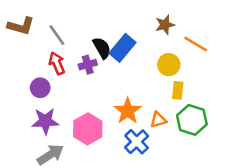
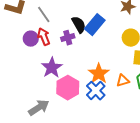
purple circle: (40, 88) -> (31, 39), moved
purple star: (45, 121) -> (52, 68), moved, turned -30
blue cross: (137, 142) -> (96, 91), moved

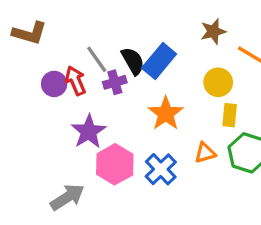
gray line: (44, 15) -> (97, 59), moved
orange star: (99, 74) -> (166, 113), moved

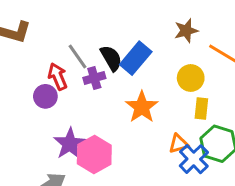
purple circle: (54, 84) -> (45, 96), moved
purple star: (89, 132) -> (70, 144), moved
blue cross: (161, 169) -> (194, 159), moved

